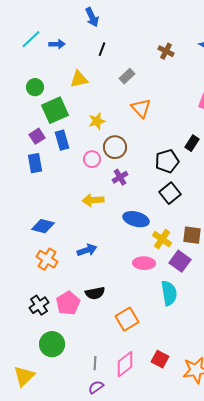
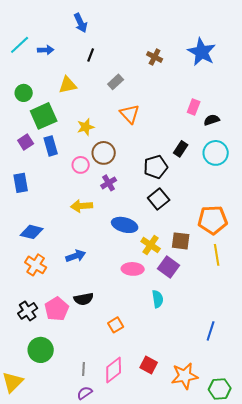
blue rectangle: (35, 163) -> (21, 183), moved
cyan semicircle: (169, 293) -> (158, 299), size x0.7
orange square: (127, 319) -> (116, 325), size x0.7

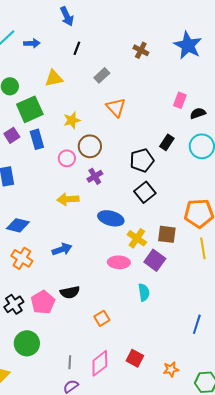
orange star: (185, 376) -> (171, 369), size x0.6

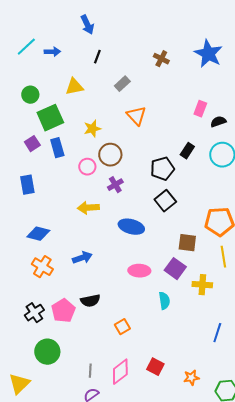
yellow cross: (137, 238) -> (202, 285), moved, turned -30

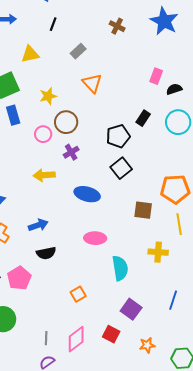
purple square: (175, 269) -> (131, 309), moved
black semicircle: (90, 301) -> (46, 253), moved
cyan semicircle: (164, 301) -> (120, 268), size x1.4

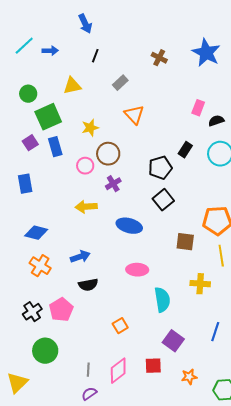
red square: (111, 334) -> (153, 366), turned -30

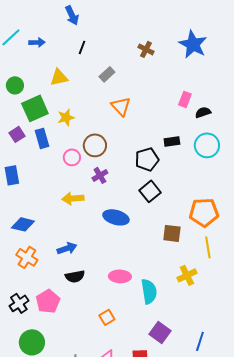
yellow star: (90, 128) -> (66, 117), moved
black rectangle: (185, 150) -> (172, 141), turned 49
pink ellipse: (137, 270) -> (120, 276), moved
yellow cross: (200, 284) -> (187, 275), turned -30
blue line: (215, 332) -> (200, 341), moved

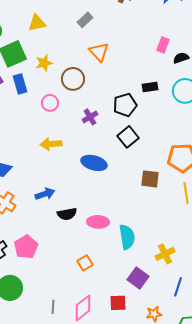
brown circle: (95, 145) -> (73, 79), moved
purple cross: (100, 175) -> (90, 117), moved
yellow cross: (187, 275) -> (165, 254), moved
black semicircle: (75, 276) -> (67, 214), moved

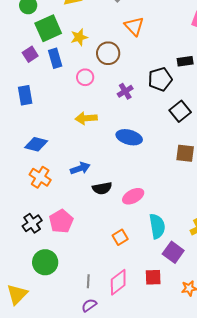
black square: (128, 137) -> (180, 111), moved
pink ellipse: (98, 222) -> (133, 196), turned -30
cyan semicircle: (127, 237) -> (157, 226), moved

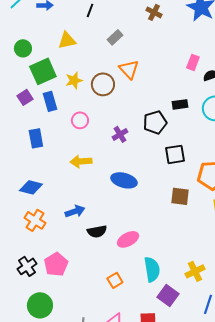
brown circle: (108, 53) -> (103, 84), moved
blue rectangle: (25, 95) -> (36, 138), moved
black square: (180, 111) -> (175, 154), turned 30

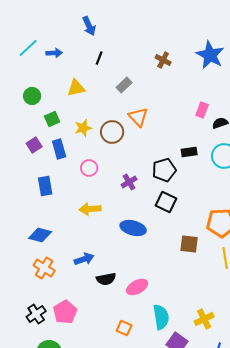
green square: (43, 71) -> (52, 119), size x0.6
black square: (175, 154) -> (166, 202), moved, turned 35
orange square: (115, 280) -> (124, 328), turned -35

